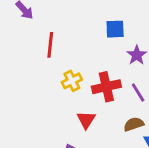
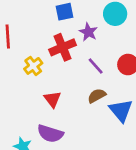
red cross: (106, 87) -> (63, 47), moved

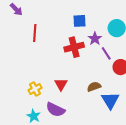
yellow cross: (33, 66) -> (35, 89), moved
purple line: (96, 66) -> (106, 53), moved

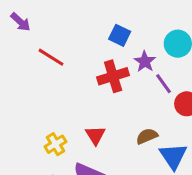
blue square: (79, 21) -> (120, 35), turned 32
red line: (35, 33) -> (51, 57), turned -60

